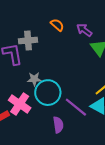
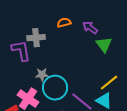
orange semicircle: (57, 25) -> (64, 23), turned -56

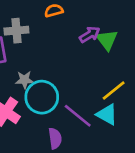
purple arrow: (90, 28) -> (90, 35), moved, turned 112

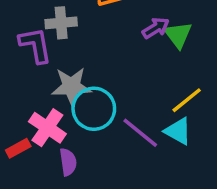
gray star: (24, 80) -> (71, 86), size x1.6
purple semicircle: (55, 138) -> (68, 162), moved

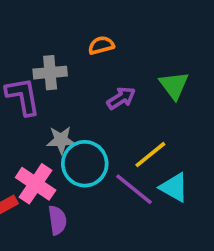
purple arrow: (156, 28) -> (121, 98), moved
gray star: (71, 86) -> (61, 140), size x0.7
yellow line: (187, 100) -> (150, 155), moved

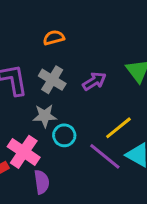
orange semicircle: (101, 45) -> (54, 38), moved
gray cross: (50, 73) -> (52, 80), moved, turned 36
cyan circle: (85, 164) -> (64, 135), size x0.6

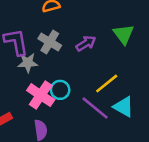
gray star: (45, 116) -> (28, 63), moved
pink cross: (24, 152) -> (41, 95), moved

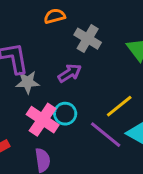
gray cross: (50, 42) -> (88, 39), moved
purple arrow: (86, 43) -> (70, 73), moved

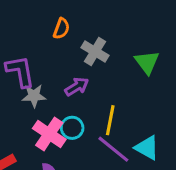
orange semicircle: (55, 16) -> (61, 29), turned 125
yellow line: (119, 106) -> (110, 120), moved, turned -40

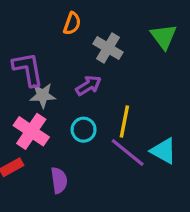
green triangle: (147, 62) -> (164, 37), moved
pink cross: (49, 134) -> (31, 131), moved

